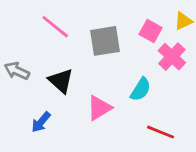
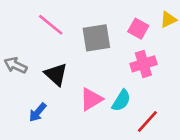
pink cross: (172, 57) -> (143, 64), moved, turned 30
cyan semicircle: (141, 89) -> (121, 101), moved
red line: (161, 132) -> (147, 121), turned -70

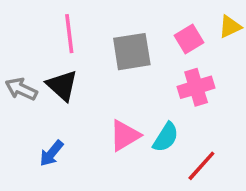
pink line: (51, 25) -> (69, 34), turned 44
pink square: (138, 29) -> (189, 39), turned 30
black triangle: (56, 74) -> (62, 85), moved

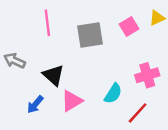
black triangle: (62, 85) -> (53, 75), moved
pink cross: (196, 87) -> (147, 75), moved
pink triangle: (125, 135) -> (72, 101), moved

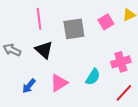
black triangle: (53, 75) -> (44, 50), moved
red line: (138, 113) -> (124, 93), moved

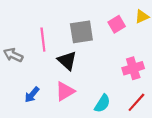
pink line: (39, 19) -> (43, 40), moved
black triangle: (44, 50) -> (67, 61), moved
cyan semicircle: (93, 77) -> (102, 103), moved

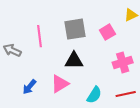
pink square: (117, 24) -> (107, 32), moved
black triangle: (67, 61) -> (74, 60), moved, turned -42
red line: (136, 102) -> (126, 94), turned 36

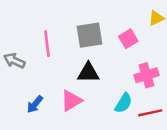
cyan semicircle: (94, 95) -> (123, 103), moved

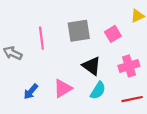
black triangle: (88, 73) -> (92, 66), moved, turned 36
cyan semicircle: (123, 103) -> (98, 90), moved

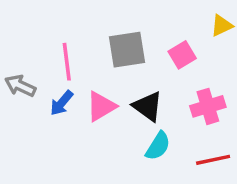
pink triangle: (63, 88) -> (101, 106), moved
blue arrow: (31, 92) -> (62, 103), moved

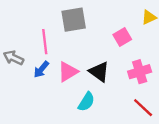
gray square: (127, 50) -> (74, 20), moved
cyan semicircle: (158, 146) -> (86, 102), moved
red line: (213, 160) -> (143, 108), turned 55

